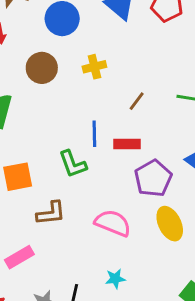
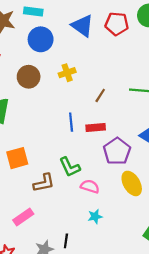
green L-shape: (73, 164) -> (70, 167), moved
pink semicircle: (113, 223) -> (90, 186), size x0.7
cyan star: (115, 279) -> (95, 216), moved

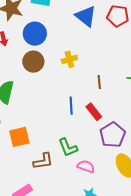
blue circle: (41, 39) -> (35, 34), moved
brown line: (100, 95) -> (99, 82), turned -40
red rectangle: (96, 128) -> (94, 112), turned 54

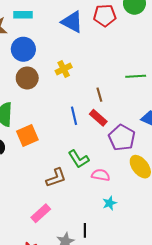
brown line: (99, 82) -> (99, 95), moved
orange square: (19, 137) -> (27, 135), moved

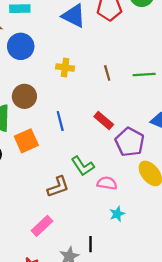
yellow cross: (64, 69) -> (65, 68), turned 35
brown circle: (27, 78) -> (24, 96), moved
brown line: (99, 95) -> (107, 73), moved
blue line: (74, 116) -> (60, 121), moved

